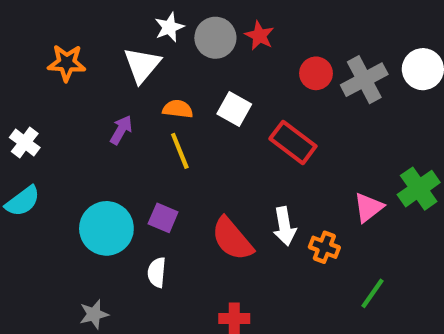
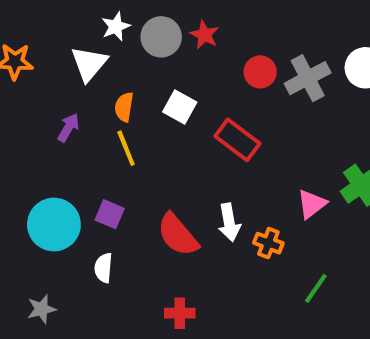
orange semicircle: (178, 109) -> (124, 107), turned -88

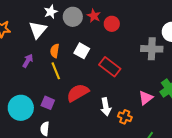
red circle: (260, 72) -> (112, 24), moved
gray cross: (308, 78) -> (152, 49), moved, turned 30
red semicircle: (178, 235) -> (78, 93), moved, turned 100

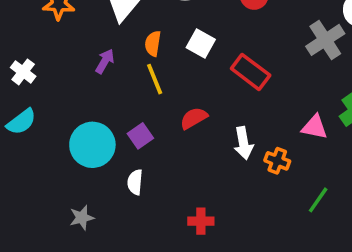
gray cross: (152, 49) -> (325, 40), turned -35
red semicircle: (78, 93) -> (194, 118), size x0.7
pink triangle: (146, 98) -> (315, 127), turned 49
purple square: (48, 103) -> (140, 136), turned 32

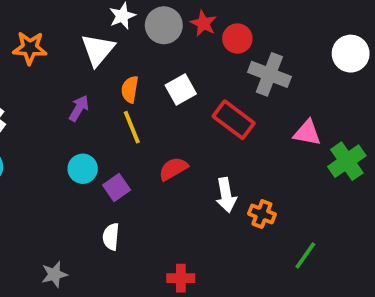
gray cross: (325, 40) -> (269, 74), moved, turned -36
white square: (201, 43) -> (181, 89), turned 32
pink triangle: (315, 127) -> (307, 133), moved
cyan circle: (92, 145) -> (83, 169), moved, size x0.6

